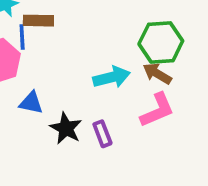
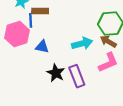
blue triangle: (31, 103) -> (42, 47), moved
purple rectangle: (102, 134) -> (77, 76), size x1.5

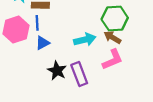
blue line: (31, 20) -> (37, 23), moved
blue triangle: (42, 47) -> (43, 43), turned -40

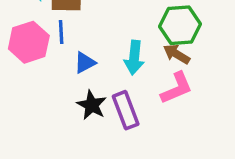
cyan arrow: (85, 40) -> (134, 58), turned 110
blue triangle: (43, 43) -> (85, 63), moved

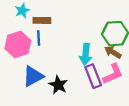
blue triangle: (85, 63) -> (33, 76), moved, size x1.5
purple rectangle: (126, 110) -> (93, 76), moved

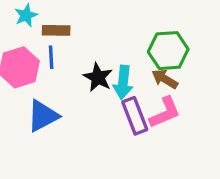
black star: (58, 85) -> (98, 77), moved

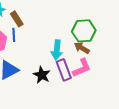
brown rectangle: (56, 30) -> (17, 19), turned 56
black star: (98, 77) -> (42, 75), moved

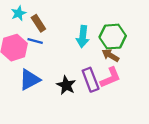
blue line: (14, 35) -> (35, 41), turned -72
cyan arrow: (57, 50) -> (83, 37), moved

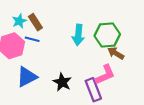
cyan star: (19, 13) -> (19, 21), moved
brown arrow: (110, 55) -> (116, 53), moved
purple rectangle: (91, 80) -> (93, 90), moved

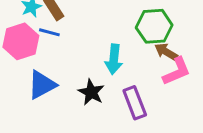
cyan arrow: (78, 35) -> (114, 59), moved
pink L-shape: (105, 75) -> (177, 71), moved

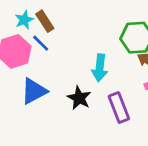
blue line: (49, 32) -> (41, 43), turned 30

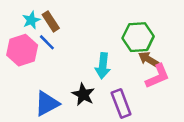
blue triangle: (34, 91) -> (47, 104), moved

